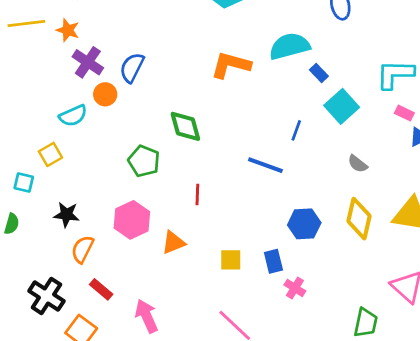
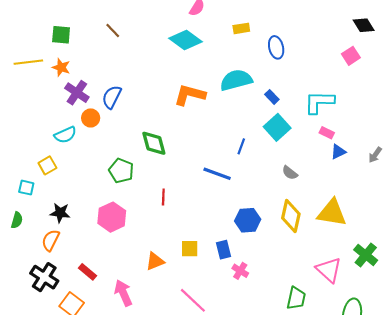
blue rectangle: (319, 73) -> (272, 97), moved
orange triangle: (173, 243) -> (155, 261), moved
orange semicircle: (82, 249) -> (51, 240), moved

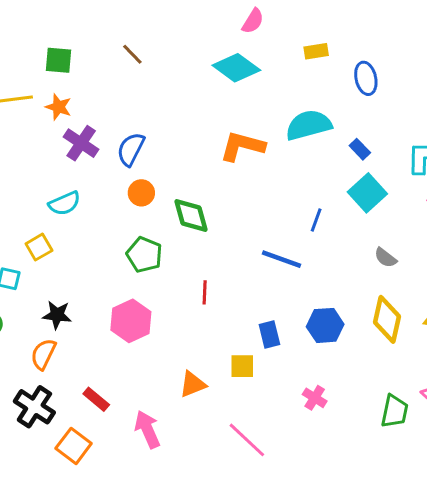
orange circle: (91, 118) -> (141, 193), moved
blue rectangle: (223, 250) -> (269, 334), moved
green trapezoid: (296, 298) -> (394, 411), moved

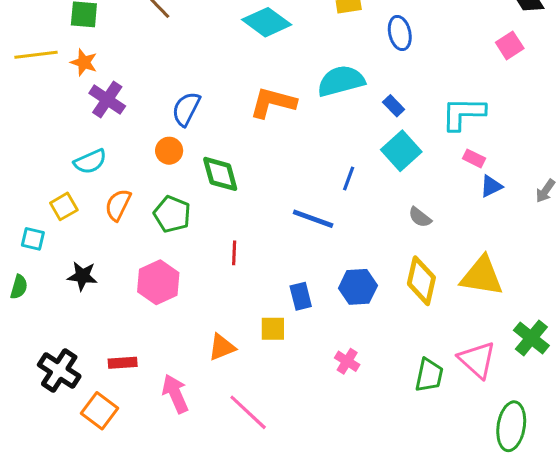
blue semicircle: (131, 149) -> (186, 109), moved
orange semicircle: (43, 354) -> (118, 205), moved
red rectangle: (96, 399) -> (123, 363), turned -44
pink line: (247, 440) -> (248, 412), moved

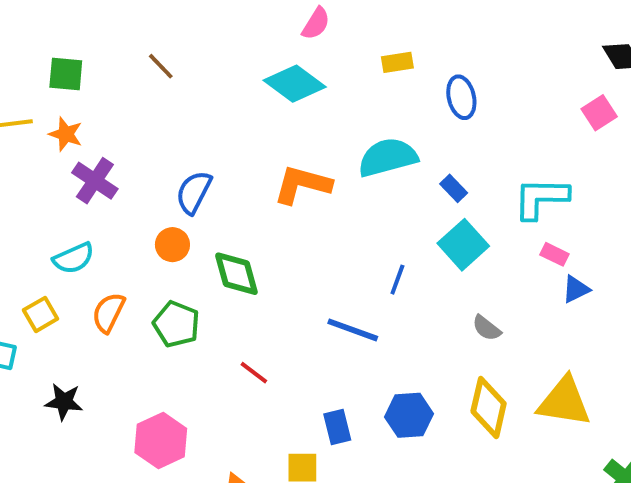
red line: (234, 253) -> (254, 373), turned -55
pink hexagon: (158, 282) -> (161, 441), moved

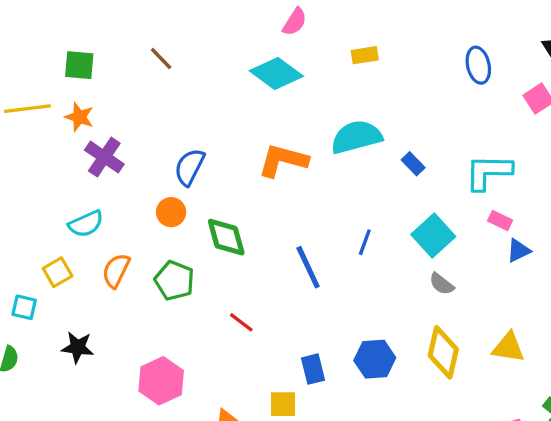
blue ellipse: (461, 97) -> (478, 65), moved
cyan square: (463, 245) -> (433, 235), moved
blue line: (353, 330) -> (308, 267), moved, turned 45
yellow triangle: (564, 402) -> (508, 347), size x0.7

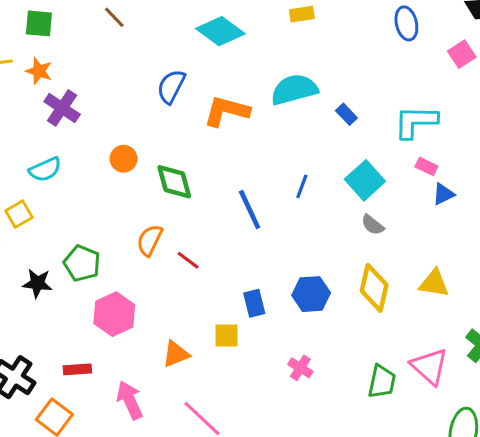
blue semicircle: (189, 167) -> (171, 86), moved
orange semicircle: (116, 271) -> (150, 240), moved
green pentagon: (174, 281) -> (82, 263), moved

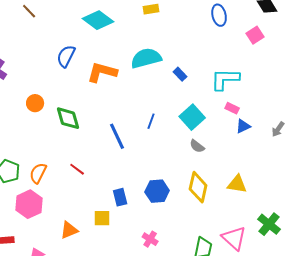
orange semicircle: (150, 240) -> (38, 173), moved

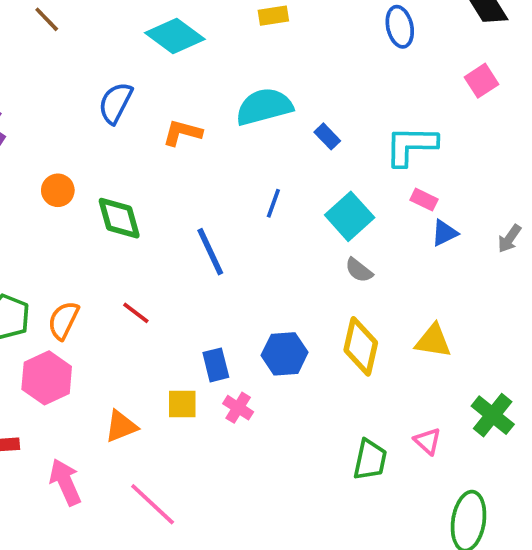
pink square: (255, 35) -> (482, 81), moved
orange L-shape: (102, 72) -> (182, 133), size x0.7
blue line: (151, 121) -> (273, 203), moved
pink triangle: (234, 238) -> (428, 441), size x0.6
pink cross: (150, 239) -> (238, 408), moved

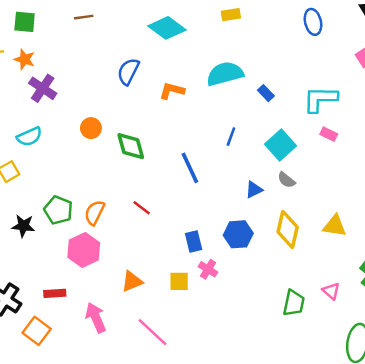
brown line: (47, 19) -> (84, 17), turned -54
blue triangle: (444, 233) -> (254, 190), moved
yellow square: (182, 404) -> (179, 281), moved

